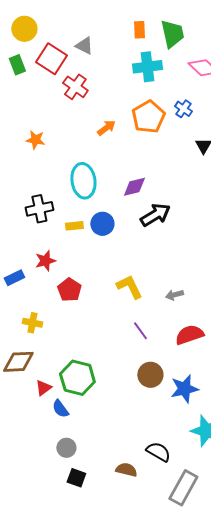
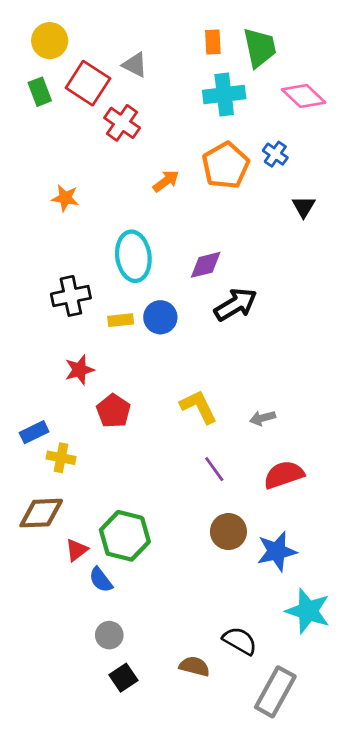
blue rectangle: (14, 278) -> (34, 432), moved
black square: (76, 478) -> (123, 678), turned 36

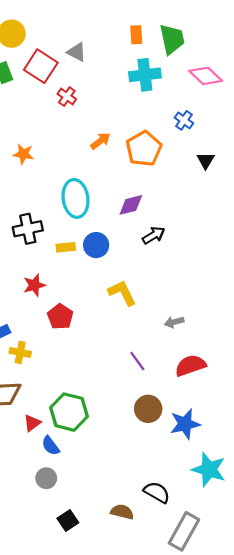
red cross: (122, 123) -> (67, 97), size x0.7
orange pentagon: (226, 165) -> (144, 149), moved
black arrow: (236, 305) -> (154, 235), size x0.7
yellow L-shape: (199, 407) -> (122, 293), moved
gray circle: (109, 635) -> (46, 478), moved

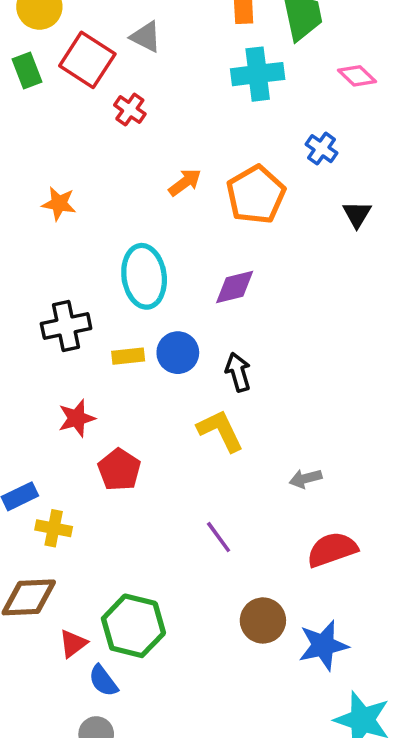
pink diamond: (206, 76) -> (357, 76), size x0.7
black arrow: (154, 235) -> (238, 372), moved, turned -75
purple line: (137, 361) -> (219, 537), moved

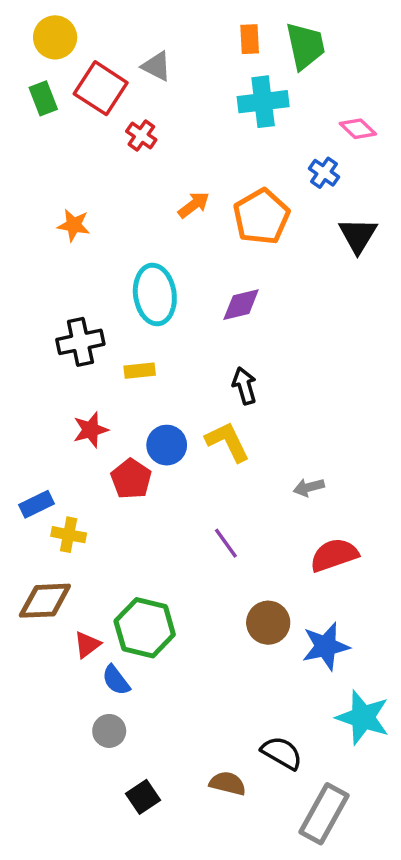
pink diamond: (357, 76) -> (358, 129), moved
black triangle: (357, 214) -> (358, 235), size x1.4
blue circle: (178, 353) -> (167, 445), moved

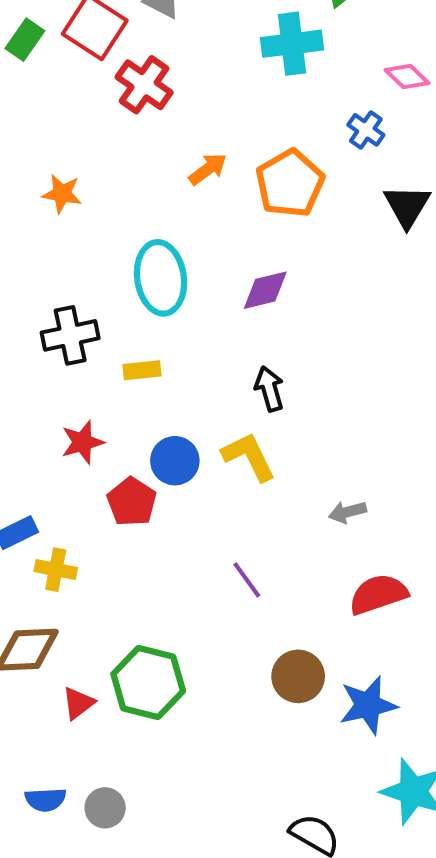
green rectangle: (43, 98) -> (25, 40), turned 56
red cross: (141, 136) -> (144, 85), size x1.5
blue semicircle: (116, 680) -> (45, 800), moved, turned -56

